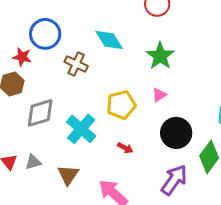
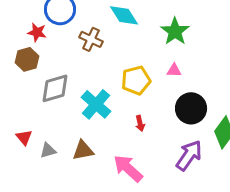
pink triangle: (159, 95) -> (174, 70), turned 35
red arrow: (125, 148) -> (140, 123), turned 49
gray triangle: (33, 162) -> (48, 150), moved
brown triangle: (68, 175) -> (83, 150), turned 45

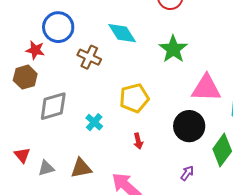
pink triangle: (174, 70) -> (206, 88), moved, size x2.0
cyan cross: (96, 104) -> (94, 122), size x0.6
purple arrow: (189, 155) -> (187, 173), size x0.5

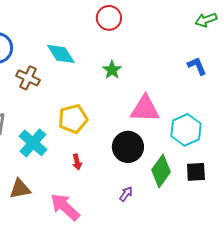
green star: (173, 49) -> (112, 70), size x0.7
cyan cross: (94, 122) -> (33, 143), size x1.6

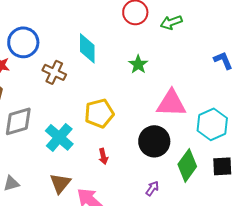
green arrow: (206, 20) -> (171, 22), moved
cyan diamond: (61, 54) -> (87, 48), turned 32
brown triangle: (20, 189) -> (60, 183), moved, turned -40

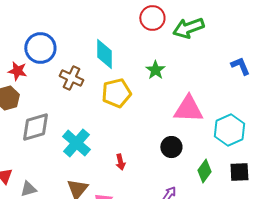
green arrow: (171, 22) -> (188, 28), size x1.4
yellow pentagon: (99, 113) -> (116, 93), moved
black circle: (154, 141) -> (171, 147), size x0.7
green diamond: (187, 165) -> (204, 171), size x0.7

